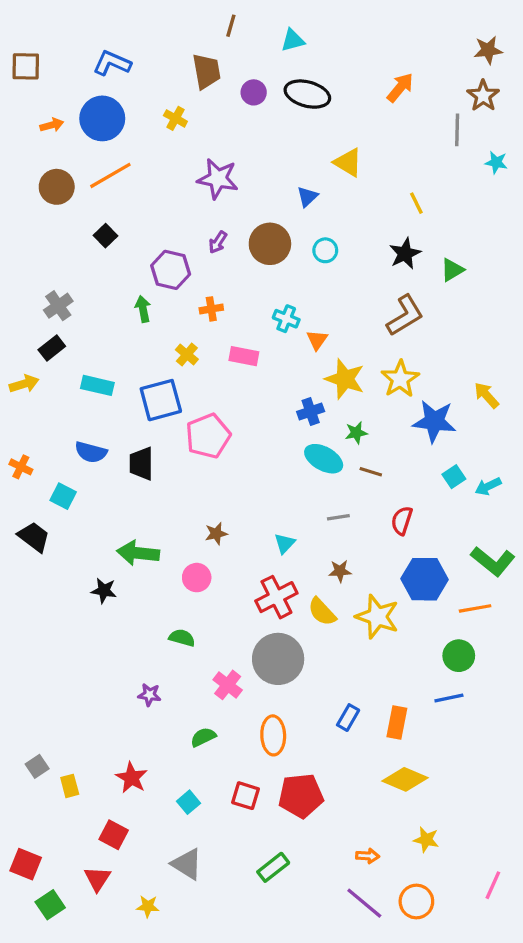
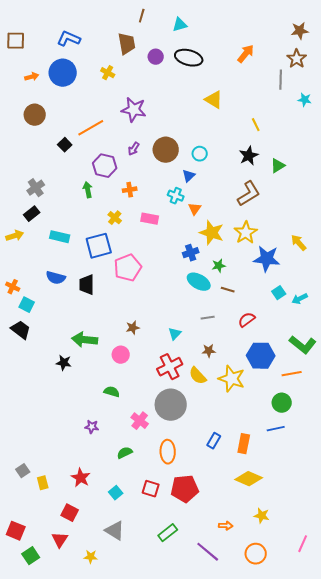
orange line: (110, 175) -> (91, 128), moved
blue triangle: (307, 197) -> (189, 176), moved
cyan square: (63, 496) -> (27, 305), moved
red semicircle: (402, 521) -> (247, 320), turned 36
purple line: (364, 903) -> (208, 552), moved

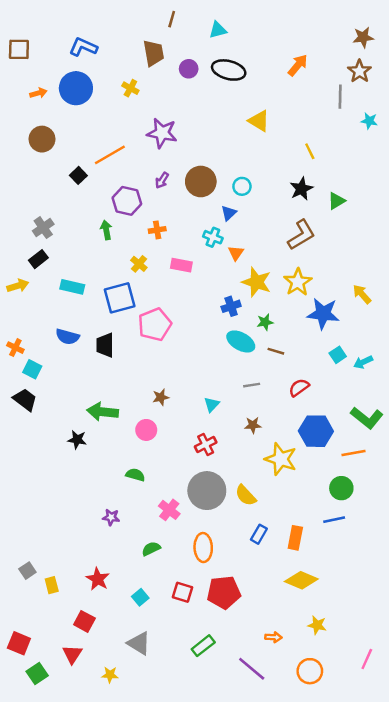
red cross: (170, 367) -> (206, 444), size x0.7
yellow semicircle: (198, 376) -> (246, 495), moved

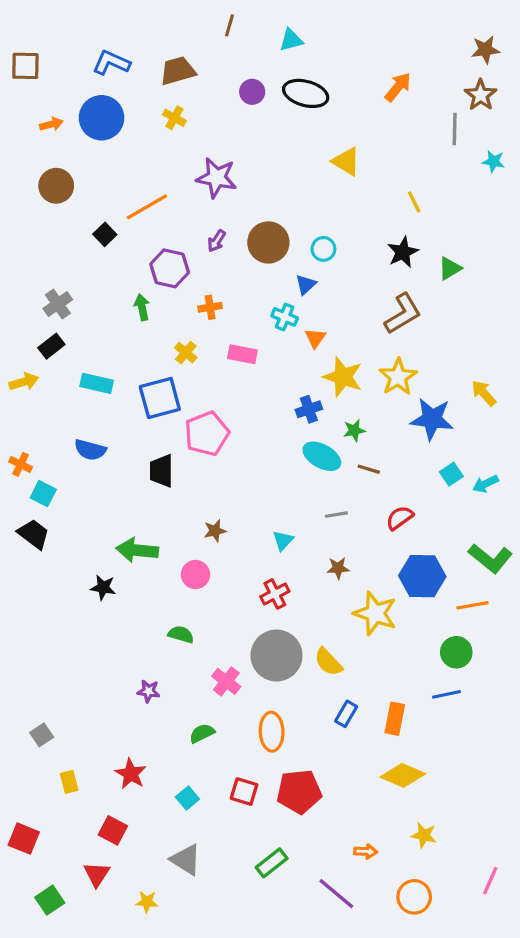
brown trapezoid: (153, 53) -> (178, 71), moved, turned -96
black trapezoid: (105, 345) -> (161, 471), moved
gray square: (27, 571) -> (42, 735), moved
red square: (19, 643) -> (24, 839), moved

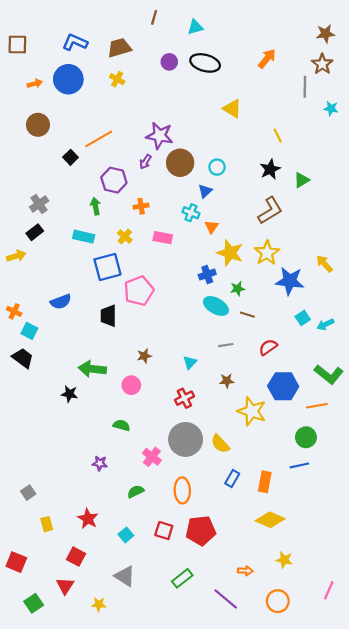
purple star: (217, 178) -> (159, 136), moved
cyan rectangle: (97, 383) -> (84, 237), moved
blue semicircle: (90, 450) -> (61, 302), turned -36

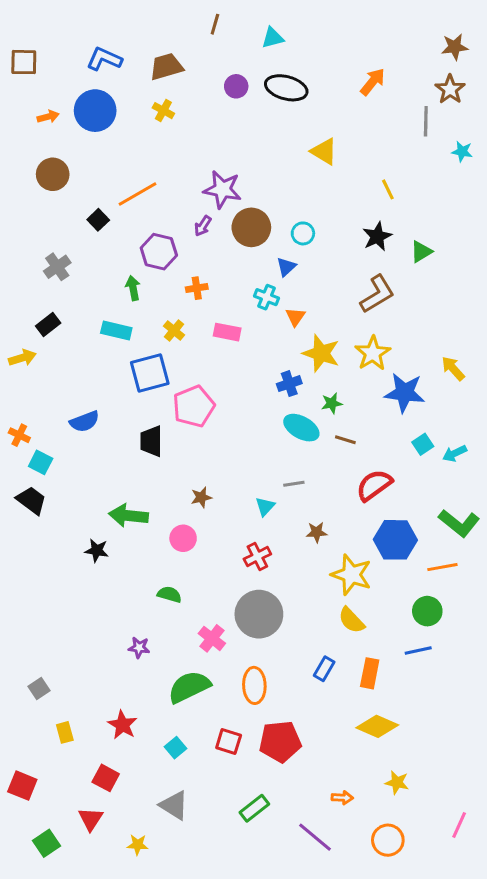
gray cross: (39, 204) -> (57, 267), moved
gray line: (226, 345) -> (294, 484), moved
red semicircle: (268, 347) -> (374, 485), size x1.4
yellow semicircle: (220, 444) -> (351, 620), moved
green semicircle: (136, 492) -> (189, 687), size x1.8

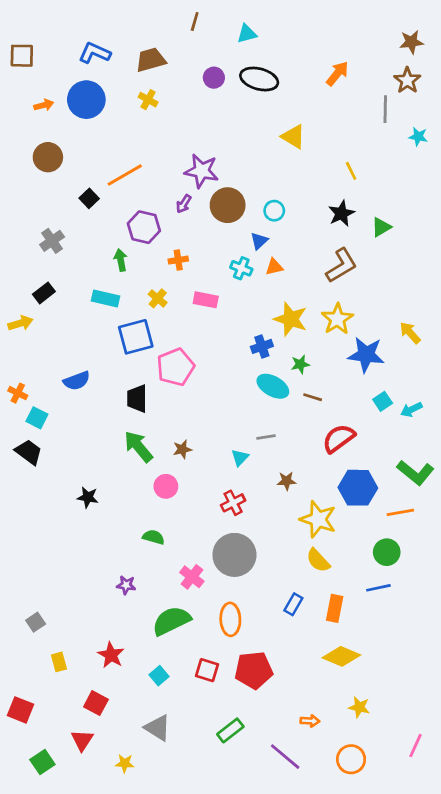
orange triangle: (295, 317) -> (274, 267), moved, turned 42
green arrow: (128, 516) -> (138, 447), moved, turned 44

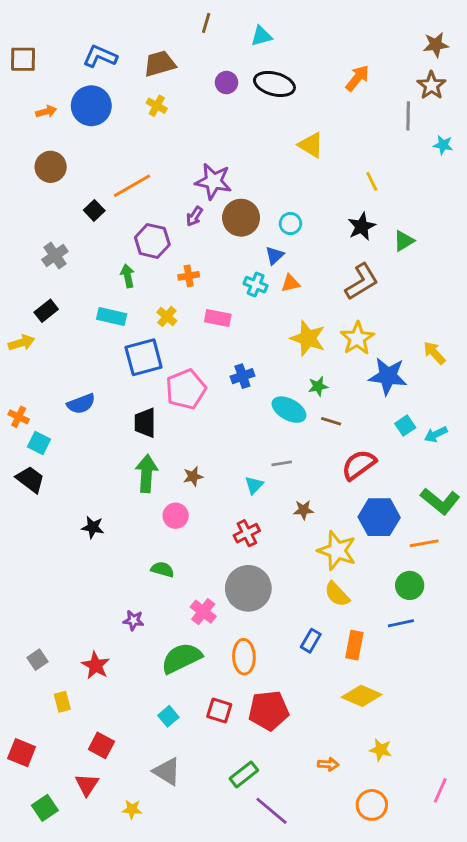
blue cross: (262, 346) -> (242, 376), moved
green arrow: (138, 447) -> (147, 474), turned 44
red star: (111, 655) -> (96, 665), moved
purple line: (285, 757) -> (272, 811), moved

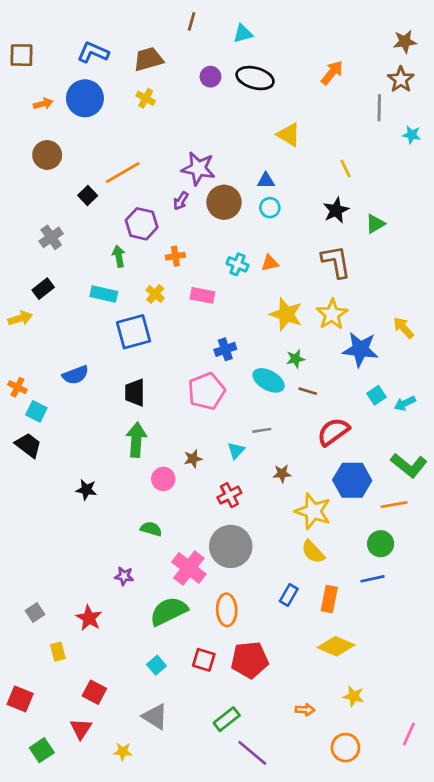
blue triangle: (274, 255) -> (266, 181), moved, turned 42
brown L-shape: (362, 282) -> (336, 262), turned -69
pink pentagon: (186, 389) -> (206, 391), moved
brown star: (193, 476) -> (193, 459), moved
pink cross: (203, 612) -> (189, 568), size x1.4

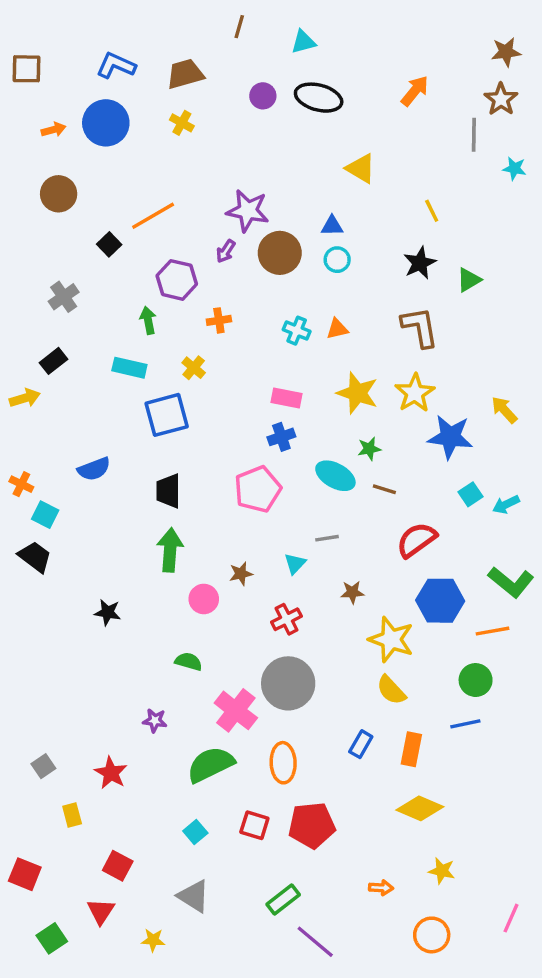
pink rectangle: (202, 295) -> (286, 398), moved

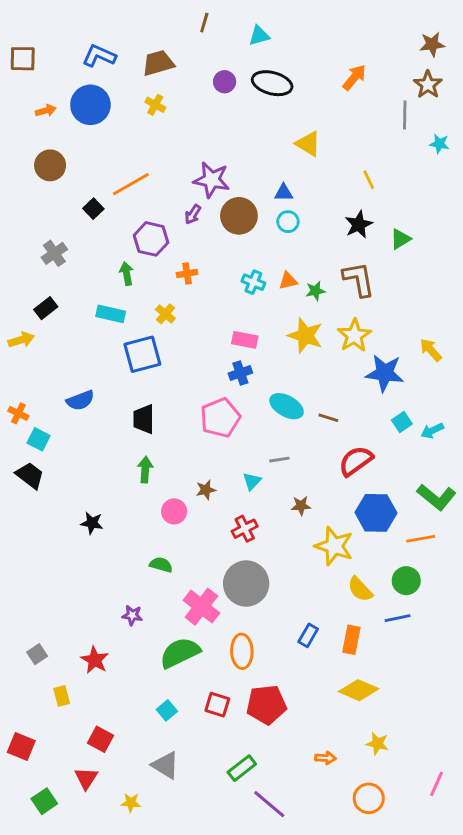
green star: (369, 449) -> (315, 291), moved
green arrow: (170, 550) -> (145, 470), size x0.7
yellow semicircle: (391, 690) -> (360, 589), moved

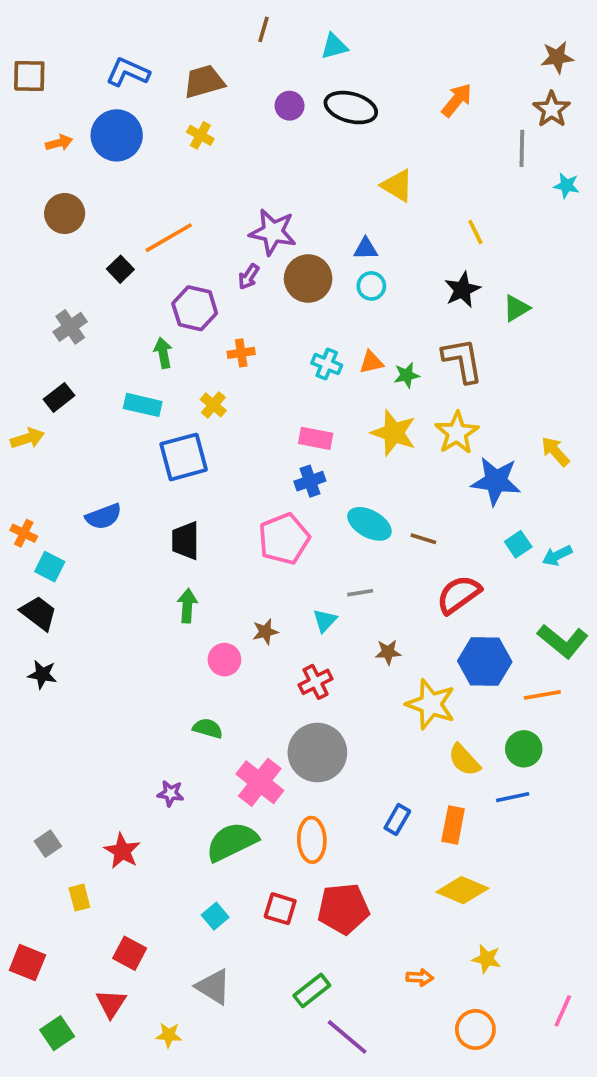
black star: (92, 523) -> (42, 674), moved

